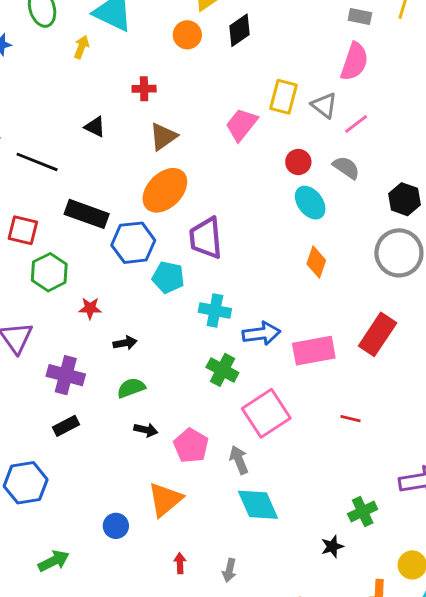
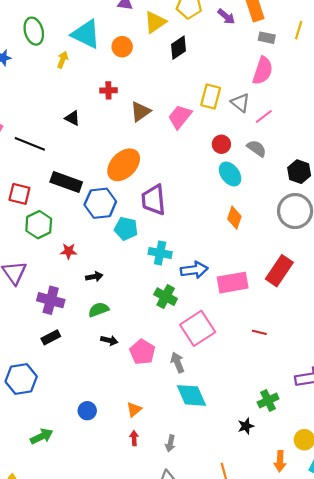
orange circle: (187, 35) -> (122, 47), moved
brown triangle: (163, 137) -> (140, 112), moved
orange triangle: (165, 499) -> (134, 409), moved, size x0.6

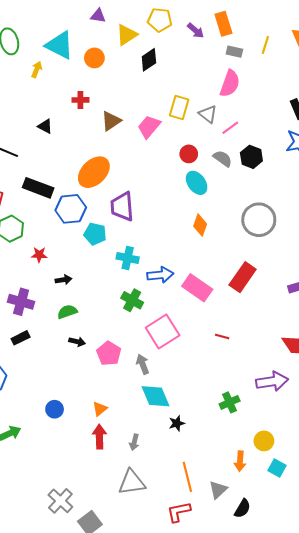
black hexagon: (299, 172) -> (251, 157), moved
pink rectangle: (233, 283) -> (197, 288), turned 44
black star: (246, 426) -> (177, 423), moved
red arrow: (134, 438) -> (99, 437), size x1.6

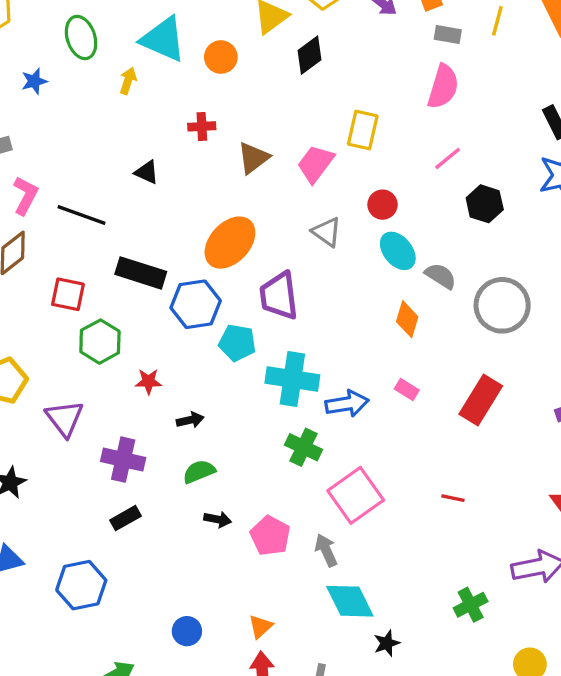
gray triangle: (208, 114) -> (327, 232), moved
gray semicircle: (223, 159) -> (441, 276), moved
cyan cross: (128, 258) -> (292, 379), size x1.4
pink rectangle: (197, 288) -> (407, 390), moved, size x0.5

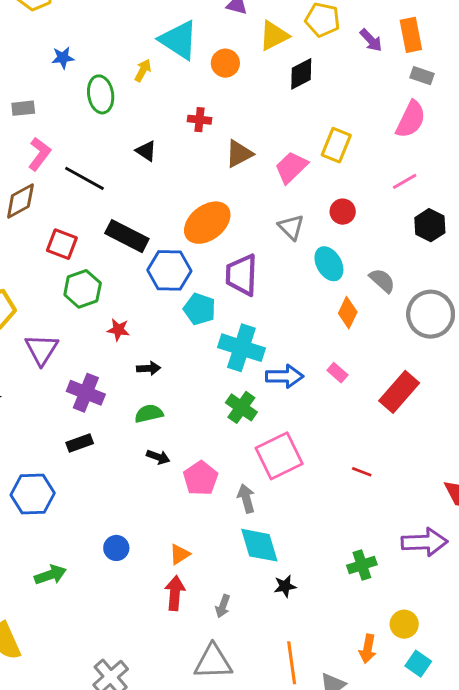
green ellipse: (81, 38) -> (101, 94), moved
cyan ellipse: (398, 251) -> (329, 264), moved

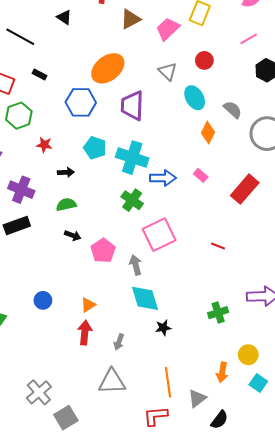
black rectangle: (127, 236) -> (39, 74), moved, size x0.5
cyan pentagon: (200, 309) -> (95, 148), moved
black rectangle: (80, 443) -> (17, 225), size x1.4

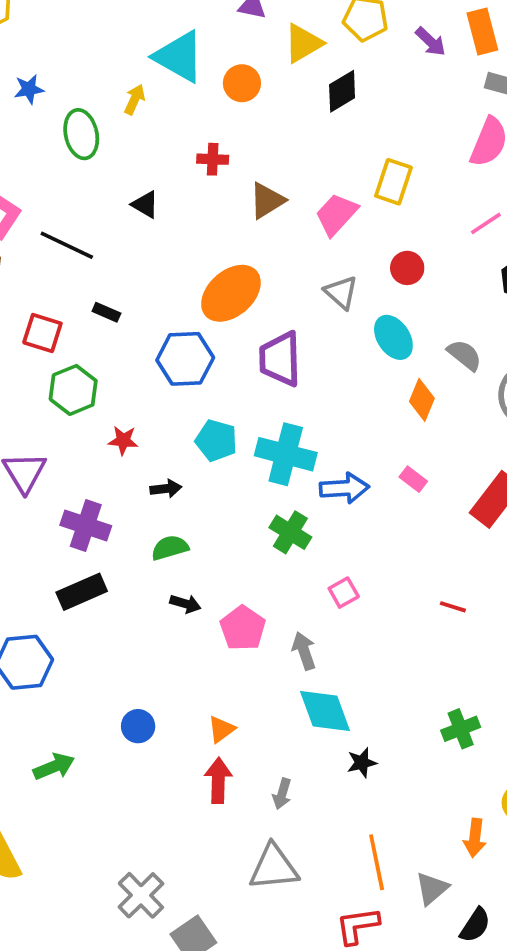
pink square: (159, 235) -> (344, 593), size x0.5

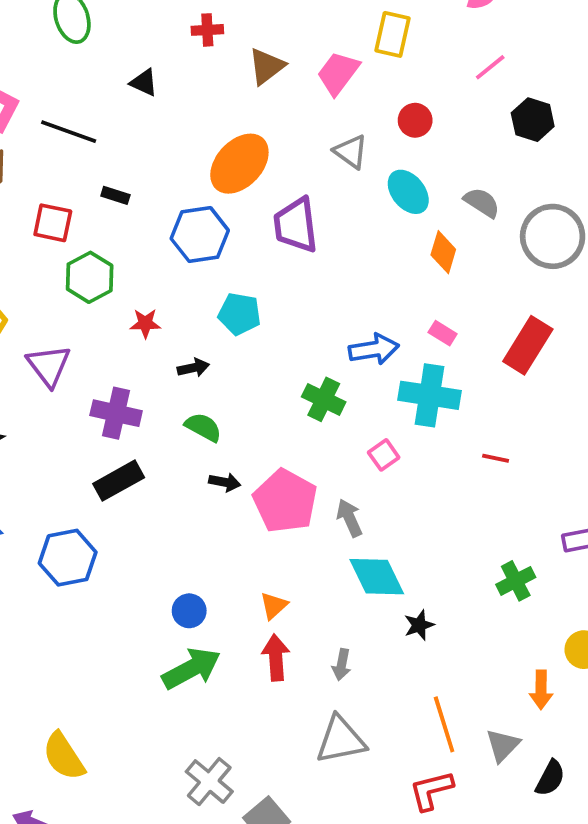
cyan cross: (286, 454) -> (430, 395), moved
green semicircle: (170, 548) -> (203, 427), turned 51
pink pentagon: (243, 628) -> (285, 501), size x1.4
green arrow: (54, 767) -> (191, 669), moved, size x1.4

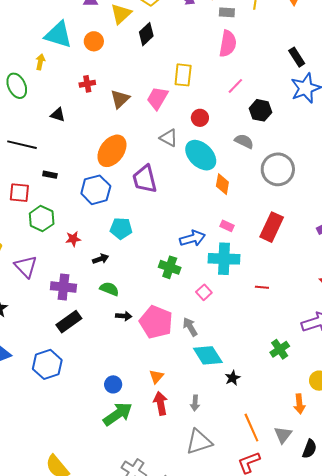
cyan ellipse: (408, 192) -> (201, 155), size x1.4
gray semicircle: (482, 202) -> (244, 141), moved

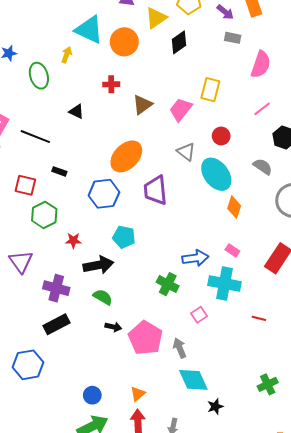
gray rectangle: (227, 12) -> (233, 38), moved
orange circle: (94, 41) -> (124, 42), size x1.4
black arrow: (101, 259) -> (98, 265), size x1.8

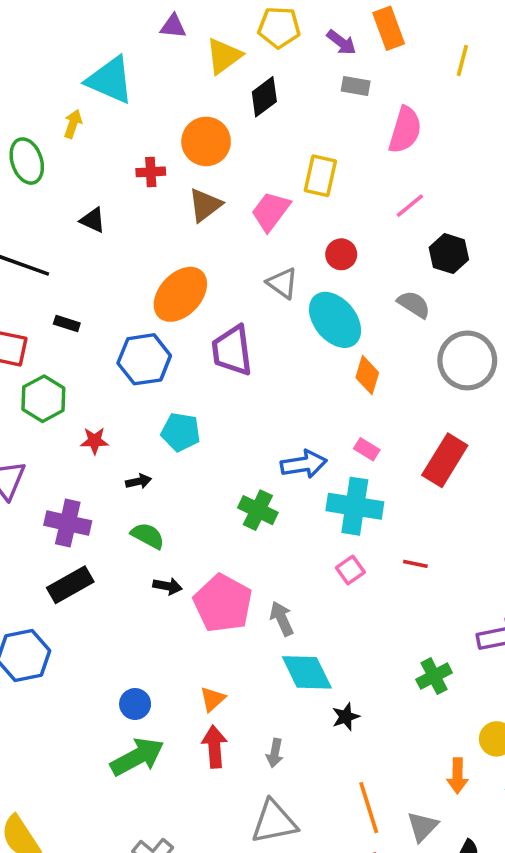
orange circle: (124, 42) -> (206, 141), moved
black arrow: (98, 265) -> (138, 481), size x0.5
pink square: (199, 315) -> (350, 570), moved

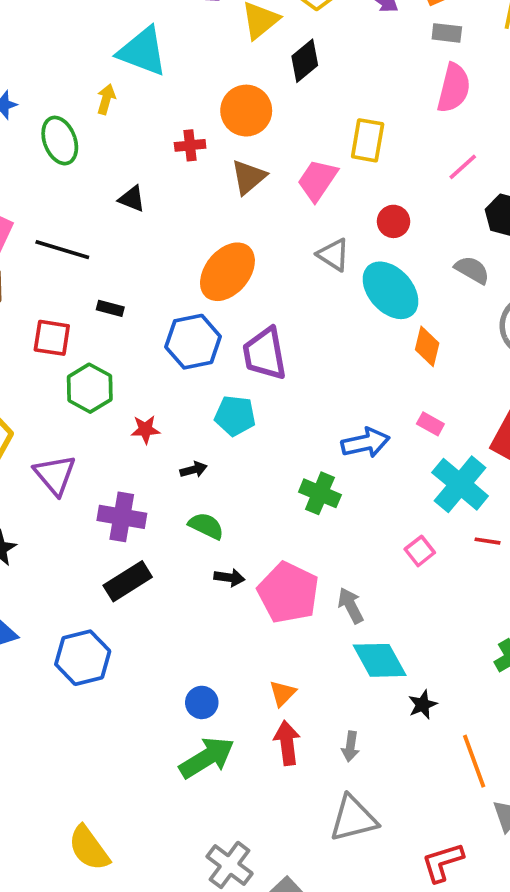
gray rectangle: (356, 86) -> (447, 33), moved
purple trapezoid: (232, 351) -> (265, 354), moved
cyan cross: (355, 506) -> (460, 484), moved, turned 34
orange line: (369, 808) -> (474, 761), moved

